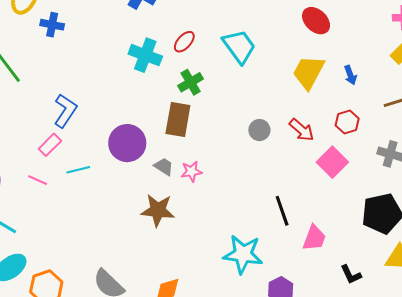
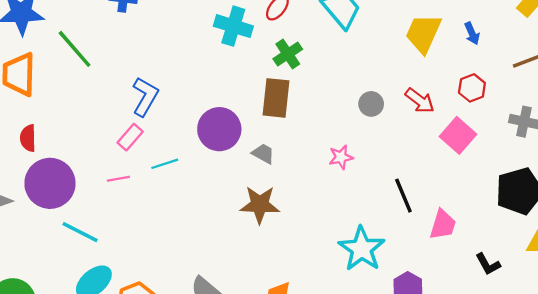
pink star: (191, 171) -> (341, 157), moved
pink line: (38, 180) -> (118, 179), turned -30
cyan star: (243, 254) -> (362, 249), turned 30

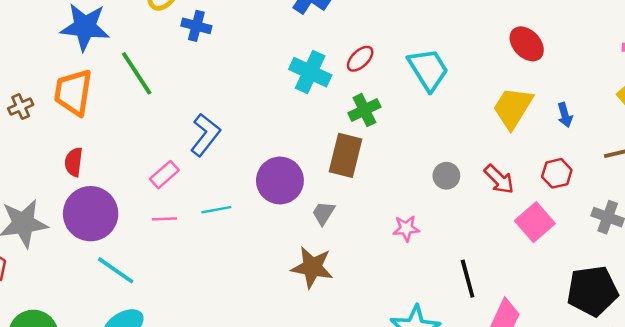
pink rectangle: (130, 137) -> (164, 175), moved
gray trapezoid: (263, 154) -> (324, 213), turned -95

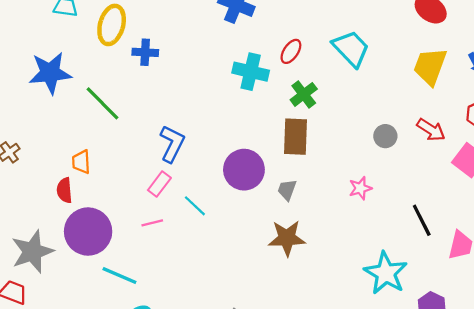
orange trapezoid: (73, 92) -> (81, 162), moved, size x0.6
pink rectangle: (164, 175) -> (159, 184), moved
cyan line: (216, 210) -> (195, 206), turned 65

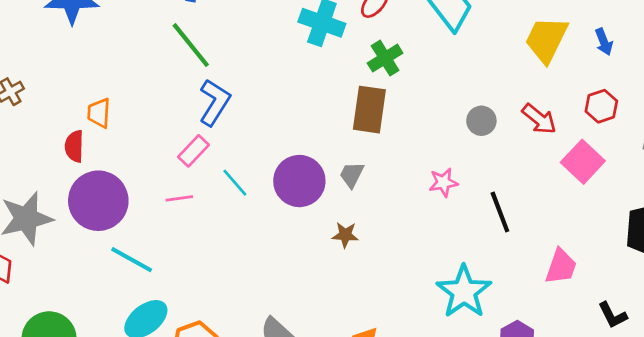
green line: (103, 103) -> (191, 45), moved
purple circle: (244, 170) -> (299, 181), moved
black line: (422, 220) -> (500, 212), moved
brown star: (287, 238) -> (345, 235), size x0.6

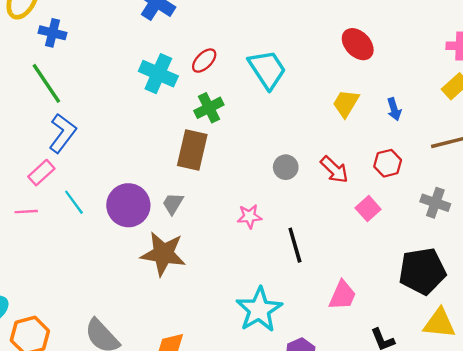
yellow trapezoid: (546, 40) -> (346, 103), size x0.7
pink square: (583, 162) -> (368, 209), size x0.7
brown star: (345, 235) -> (163, 254), size x2.0

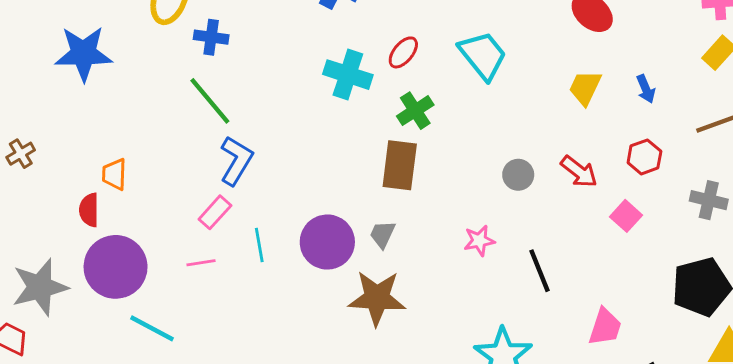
cyan line: (74, 202) -> (259, 245), turned 32

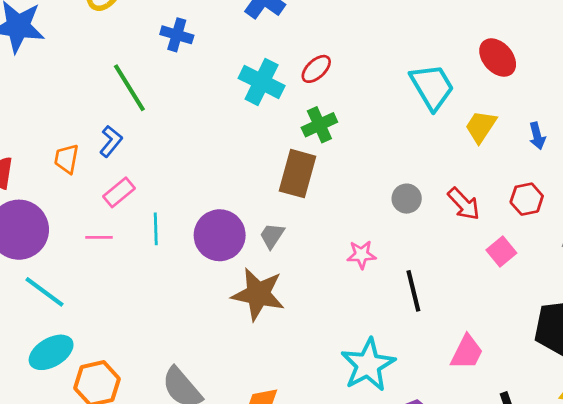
blue cross: (211, 37) -> (177, 35), moved
cyan trapezoid: (483, 55) -> (432, 87), moved
blue L-shape: (236, 161) -> (111, 141), moved, size x0.7
orange trapezoid: (114, 174) -> (67, 159), moved

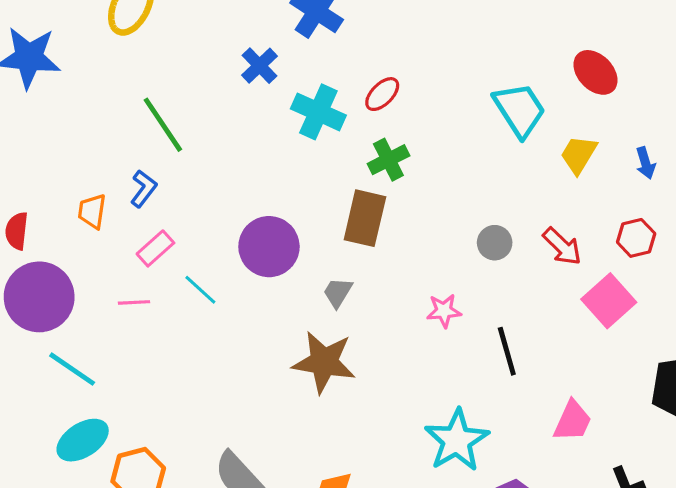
blue cross: (177, 35) -> (259, 66), moved, turned 32
cyan line: (156, 229) -> (200, 290), turned -44
purple circle: (220, 235) -> (269, 247), moved
pink square: (501, 252) -> (609, 301), size x1.5

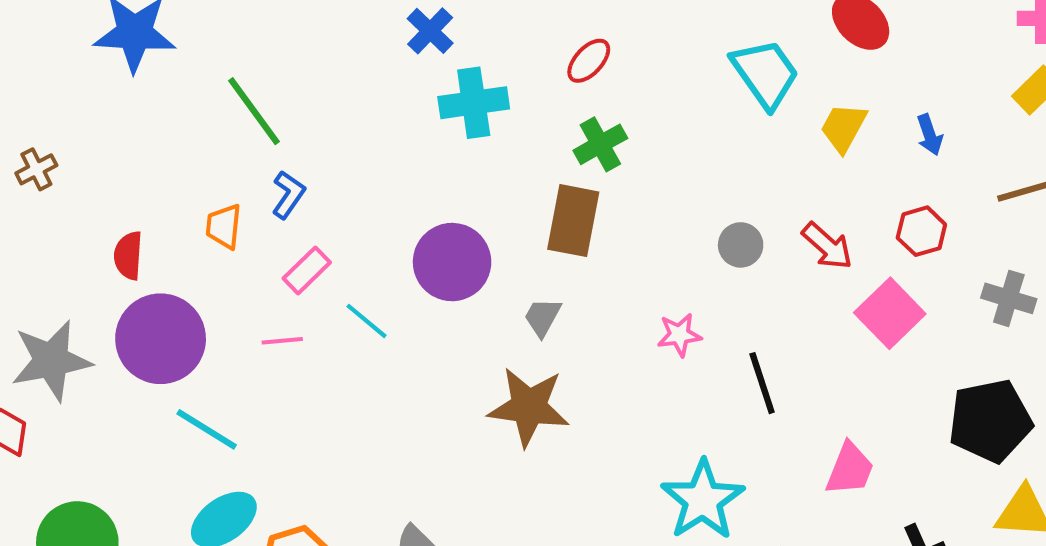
cyan cross: (318, 112) -> (474, 103), moved, turned -30
green line: (163, 125) -> (254, 111), moved

